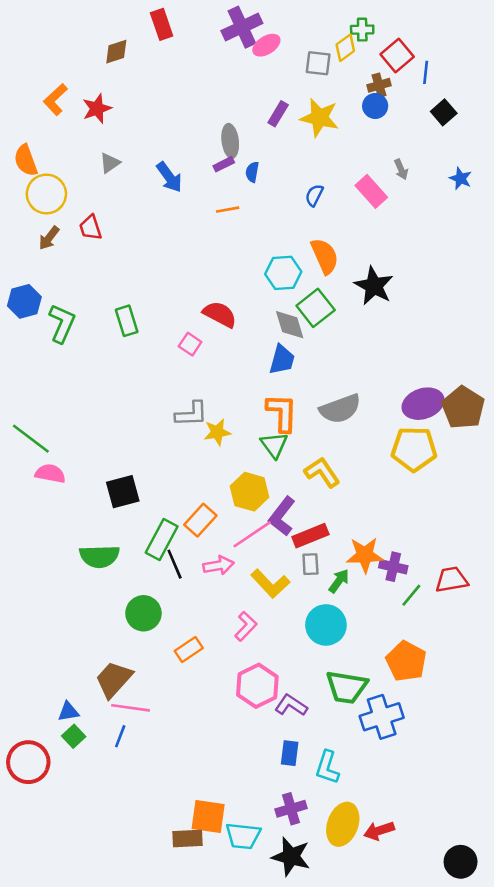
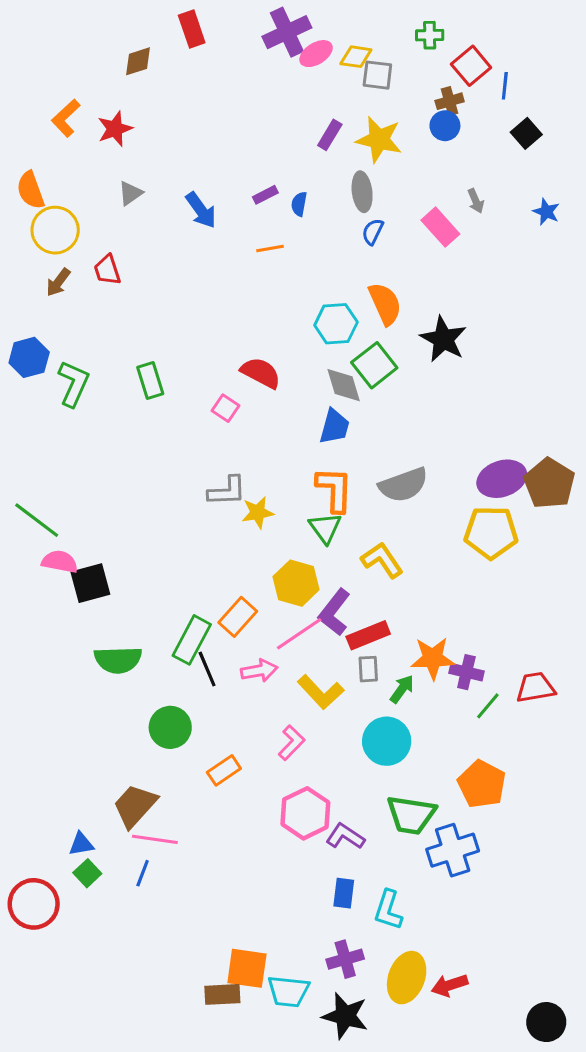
yellow diamond: (345, 48) -> (356, 57), moved, turned 44
gray ellipse: (230, 141) -> (362, 192), moved
black square: (123, 492) -> (90, 583), moved

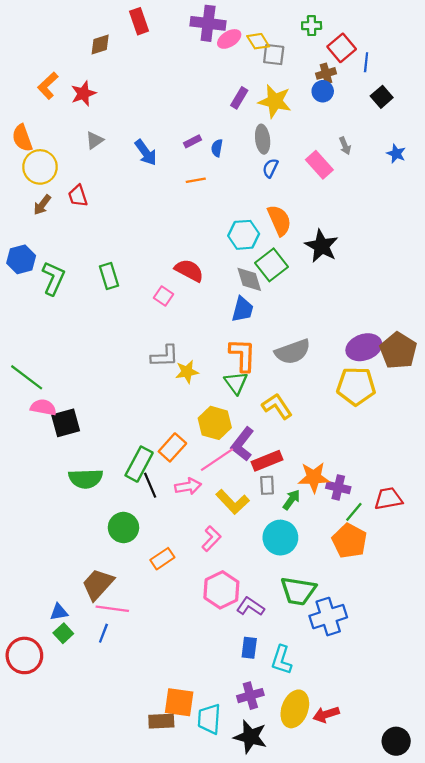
purple cross: (287, 32) -> (208, 23), turned 32
yellow diamond: (356, 57) -> (258, 41), turned 50
orange pentagon: (482, 784) -> (349, 541), moved
cyan trapezoid: (288, 991) -> (209, 719), turned 88

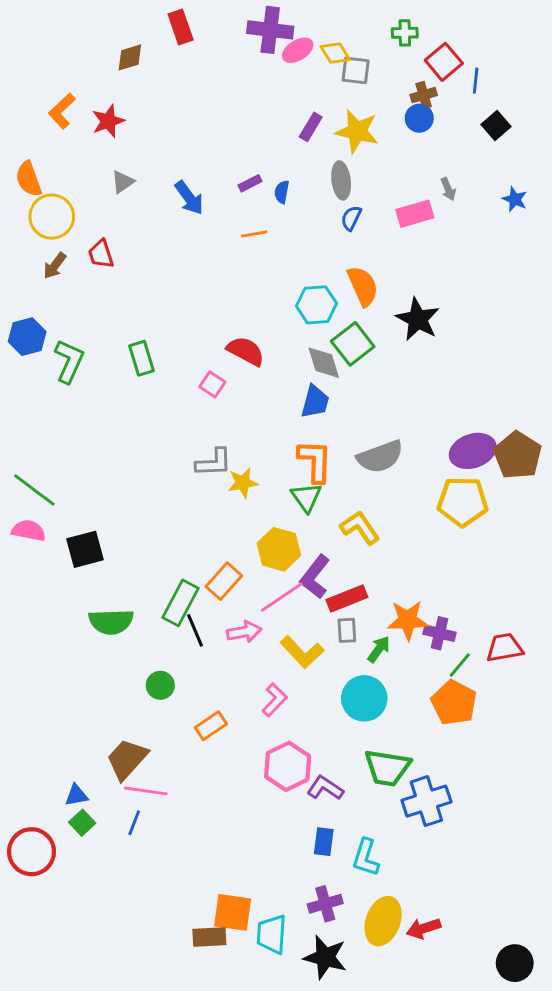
pink rectangle: (319, 165) -> (415, 214), turned -64
pink semicircle: (43, 407) -> (29, 531), moved
green circle: (123, 528) -> (160, 685), size x0.7

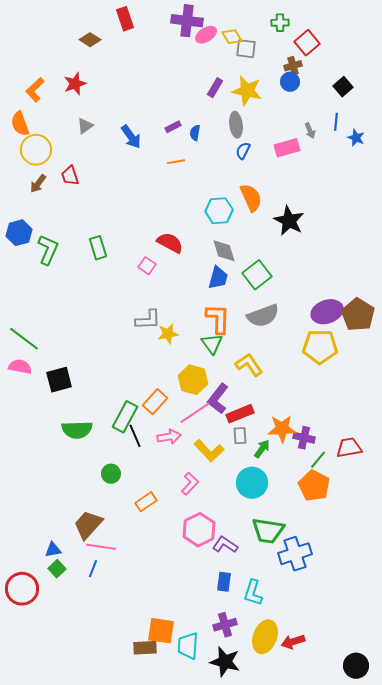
brown diamond: (130, 57) -> (90, 40), turned 50
blue line: (476, 81) -> (336, 122), moved
orange L-shape: (62, 111) -> (35, 90), moved
green square: (353, 344) -> (257, 275), moved

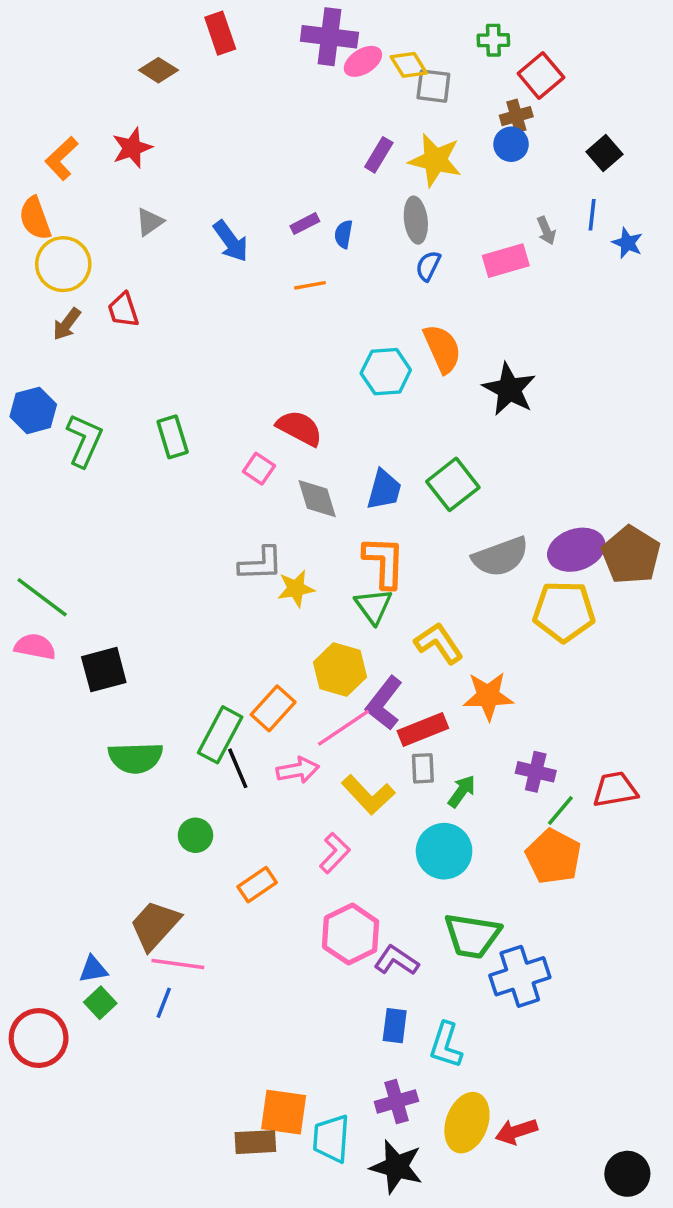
gray diamond: (224, 251) -> (317, 499), moved
gray semicircle: (263, 316) -> (500, 557), moved
orange star: (282, 429) -> (488, 696), moved

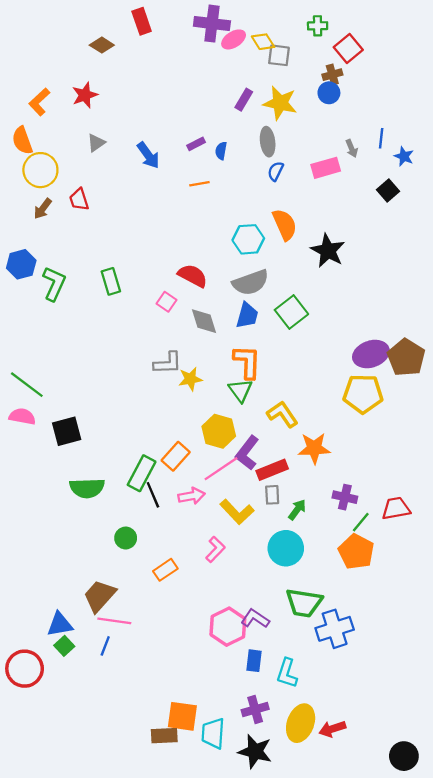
black square: (604, 153) -> (388, 190), moved
gray semicircle: (500, 557) -> (251, 282), moved
pink hexagon: (351, 934) -> (228, 627), moved
blue triangle: (93, 969) -> (60, 624), size x1.4

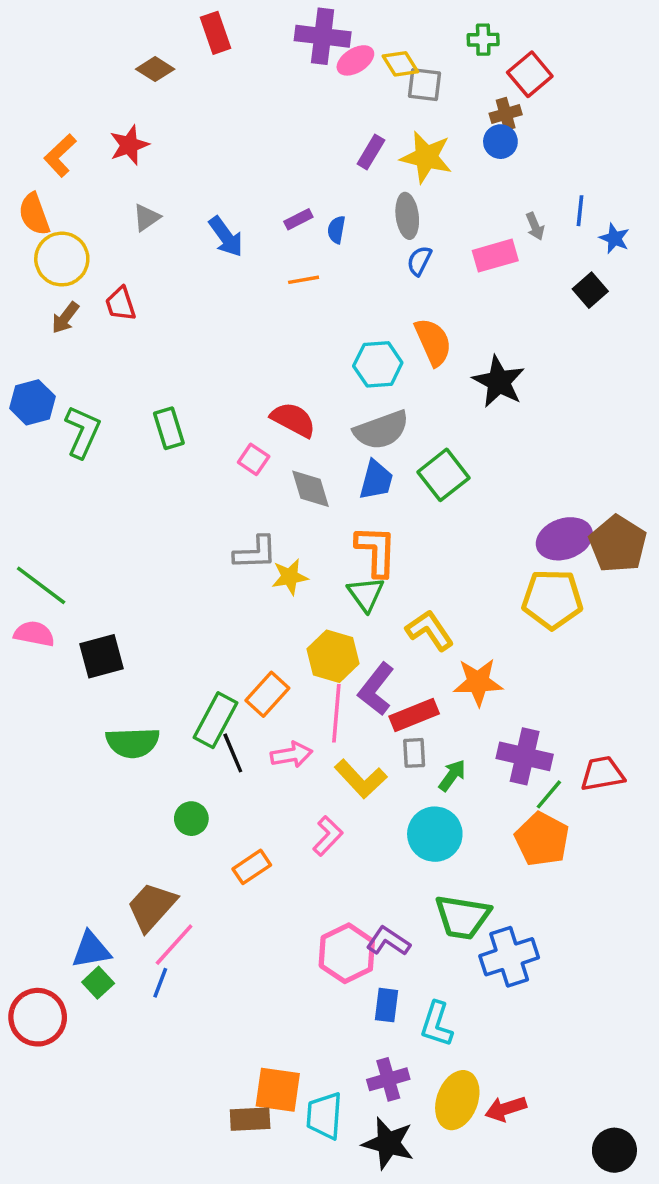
pink line: (221, 469) -> (336, 713), turned -51
purple cross: (345, 497) -> (525, 756), size x1.4
pink line: (114, 621) -> (174, 945), turned -56

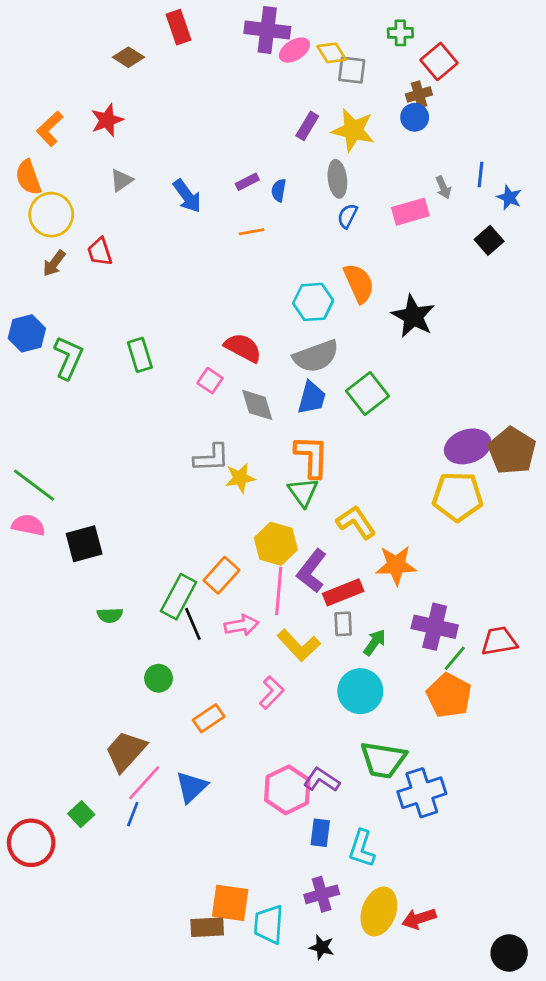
green semicircle: (133, 743) -> (110, 615), size x0.6
blue triangle: (91, 950) -> (191, 787), moved, turned -33
black star: (388, 1143) -> (322, 947), size x0.6

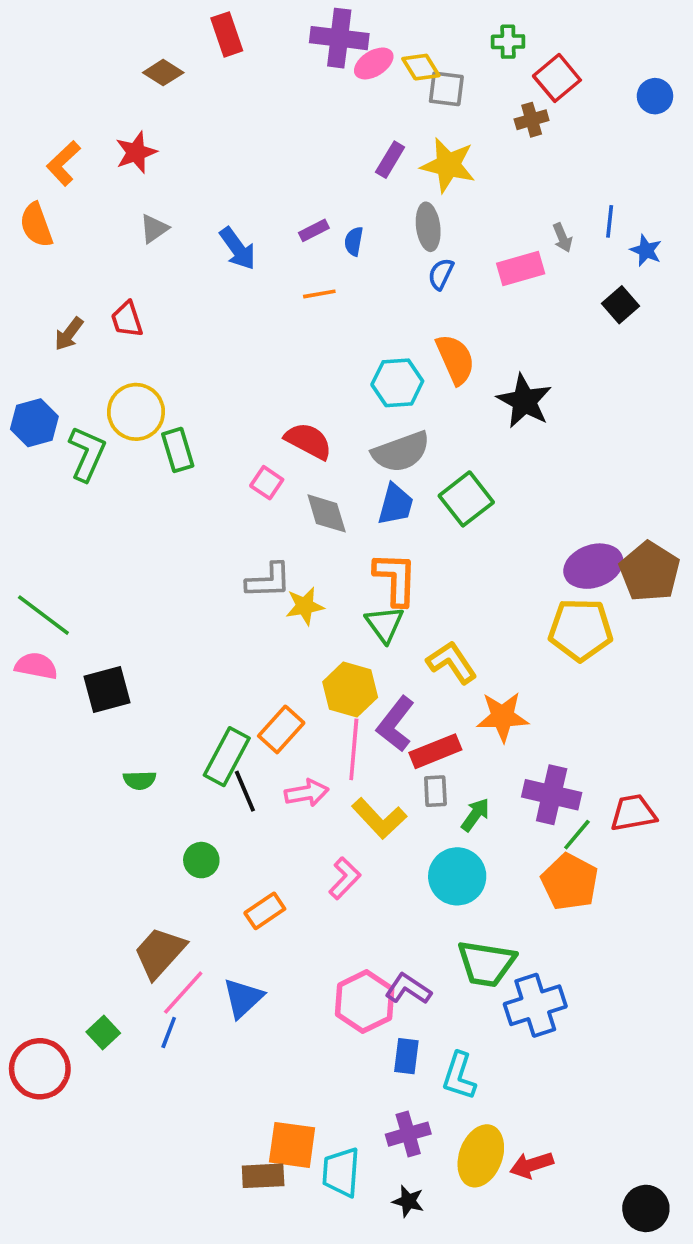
blue circle: (415, 117) -> (655, 96), moved
yellow circle: (51, 215) -> (136, 412), moved

